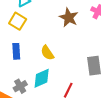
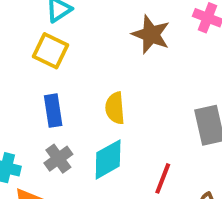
yellow semicircle: (47, 53) -> (115, 108), turned 35
gray cross: (20, 86) -> (58, 159), moved

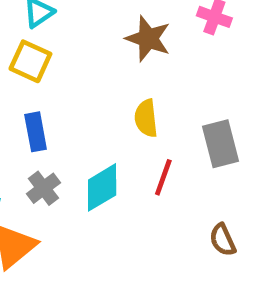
yellow semicircle: (115, 108) -> (146, 118), moved
red line: (163, 178) -> (163, 177), moved

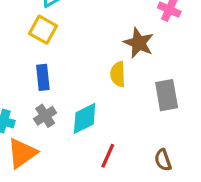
brown star: (148, 39) -> (139, 43), moved
red line: (163, 177) -> (108, 156), moved

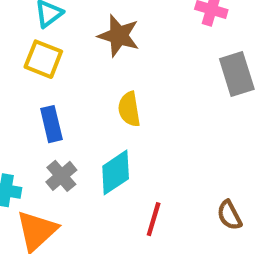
brown star: (139, 43) -> (119, 36), moved
yellow semicircle: (118, 74) -> (129, 109), moved
gray rectangle: (167, 95) -> (237, 74), moved

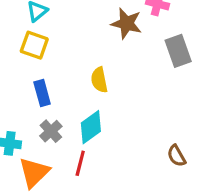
brown star: (119, 36) -> (126, 23), moved
red line: (154, 219) -> (80, 163), moved

